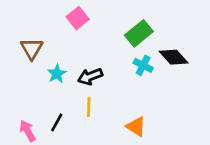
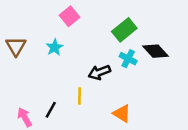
brown triangle: (32, 49) -> (16, 46), moved
cyan star: (57, 74) -> (55, 47), moved
black arrow: (90, 77) -> (99, 72), moved

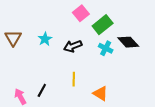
pink square: (69, 16) -> (81, 13), moved
black arrow: (99, 72) -> (73, 46), moved
yellow line: (79, 96) -> (74, 79), moved

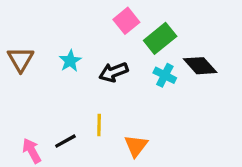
yellow line: (74, 79) -> (99, 125), moved
black line: (42, 90) -> (65, 141), turned 32
orange triangle: (100, 93) -> (136, 146), moved, turned 35

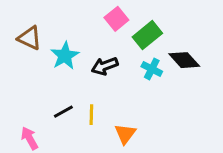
brown triangle: (21, 59) -> (29, 38), moved, turned -35
cyan star: (70, 61) -> (65, 56), size x1.4
black line: (65, 141) -> (63, 112), moved

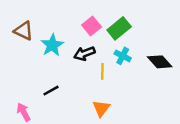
pink square: (116, 19) -> (92, 26), moved
black diamond: (184, 60) -> (160, 62), moved
yellow line: (91, 115) -> (102, 71), moved

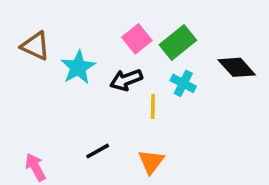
black diamond: (160, 62) -> (237, 67), moved
black line: (51, 91) -> (98, 151), moved

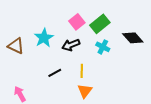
brown triangle: (35, 46) -> (16, 46), moved
yellow line: (153, 107) -> (82, 71), moved
black line: (98, 151) -> (55, 73), moved

